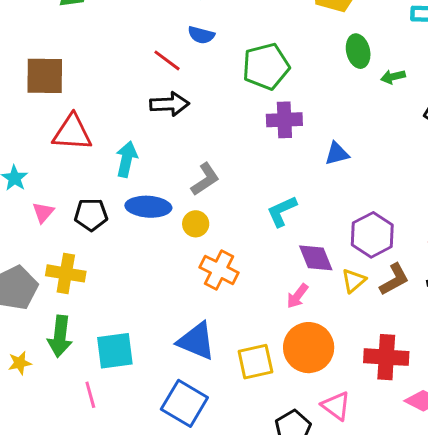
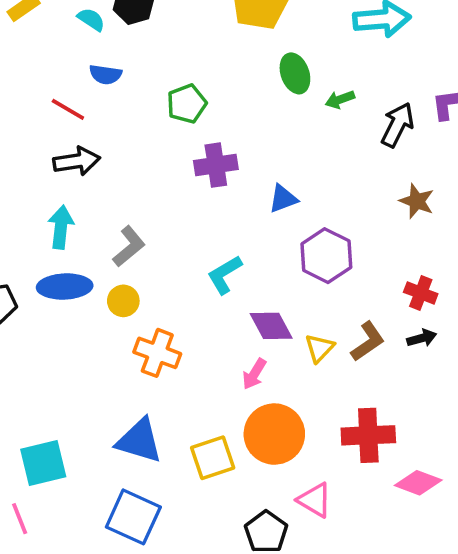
green pentagon: (266, 66) -> (187, 104), size x0.7
cyan arrow: (127, 159) -> (61, 227), moved
purple hexagon: (372, 235) -> (326, 256), moved

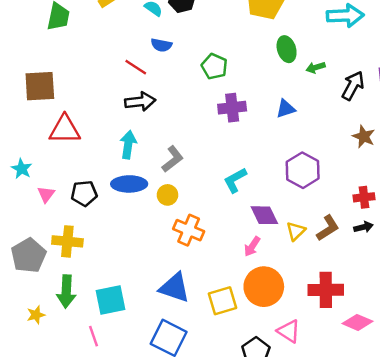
green pentagon: (187, 104) -> (214, 66), turned -30
blue triangle: (283, 199) -> (286, 109), moved
red cross: (421, 293) -> (364, 197), turned -30

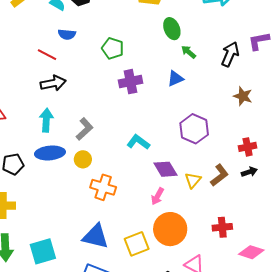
green arrow: (316, 67) -> (189, 52), moved, turned 63
cyan L-shape: (235, 180) -> (138, 142), turned 70
red cross: (326, 290) -> (222, 227), size x0.7

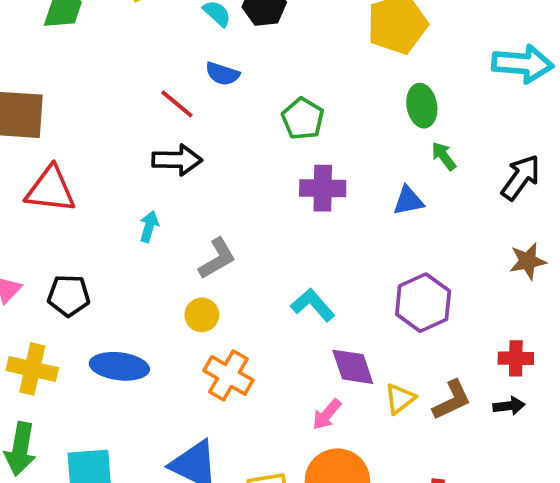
brown star: (243, 96) -> (528, 261), turned 30
cyan arrow: (46, 120) -> (149, 227), size x0.7
blue ellipse: (50, 153) -> (119, 366), moved

